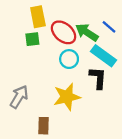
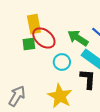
red ellipse: (64, 32) -> (44, 38), moved
yellow star: (67, 97) -> (60, 96), turned -30

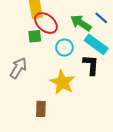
green square: (29, 44) -> (35, 36), moved
gray arrow: (17, 96) -> (18, 68), moved

